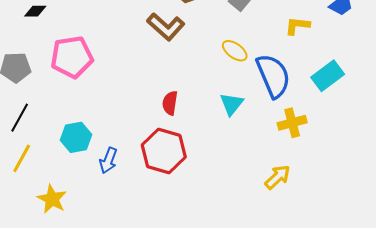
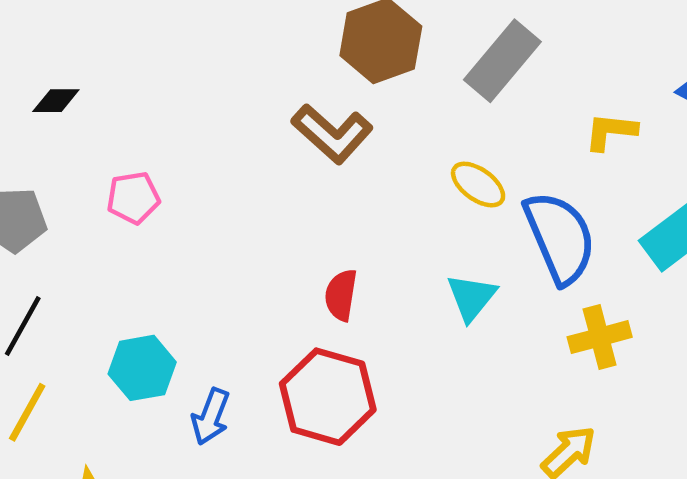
pink pentagon: (72, 57) -> (133, 198), size x0.6

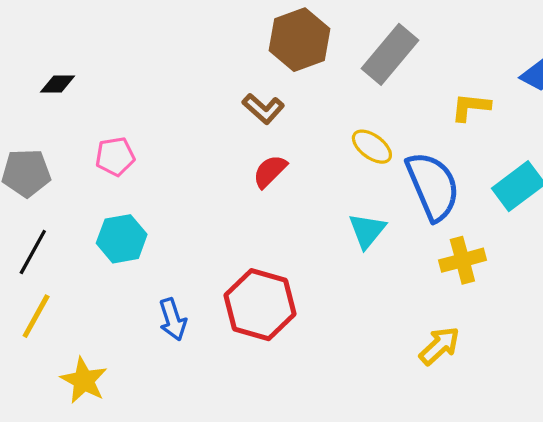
brown L-shape: (332, 134) -> (263, 109), size x0.7
red semicircle: (341, 295) -> (270, 171), moved, turned 36
cyan hexagon: (142, 368) -> (122, 239), moved
blue arrow: (211, 417) -> (173, 319), turned -39

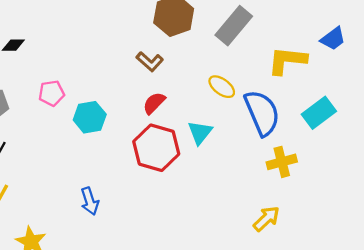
yellow L-shape: (471, 107) -> (287, 60), size x1.5
cyan triangle: (367, 231) -> (200, 132), moved
cyan hexagon: (122, 239) -> (90, 117), moved
red hexagon: (260, 305) -> (156, 148), moved

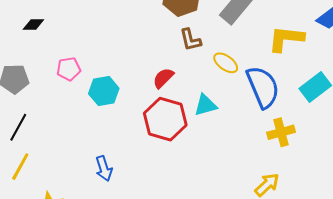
brown L-shape: (150, 62) -> (190, 40), moved, turned 35
cyan triangle: (200, 132) -> (206, 105), turned 35

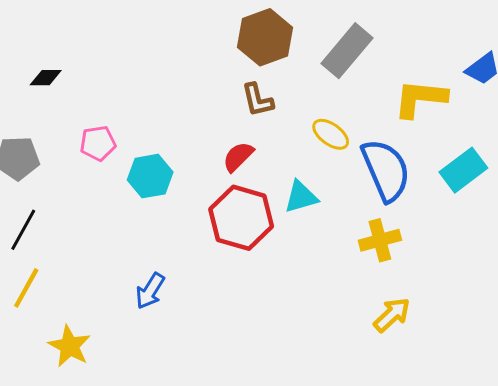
brown L-shape: (190, 40) -> (258, 100), moved
yellow cross: (281, 132) -> (380, 240), moved
blue arrow: (104, 169) -> (150, 291), turned 50

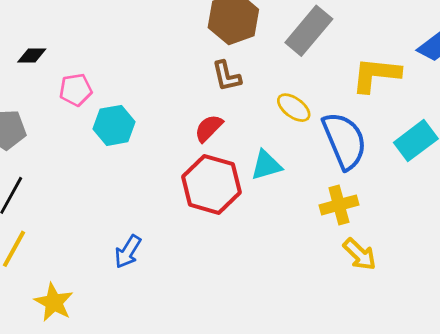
pink pentagon: (98, 143) -> (76, 90), moved
cyan hexagon: (150, 176) -> (114, 125), moved
yellow arrow: (392, 315) -> (360, 254), moved, turned 87

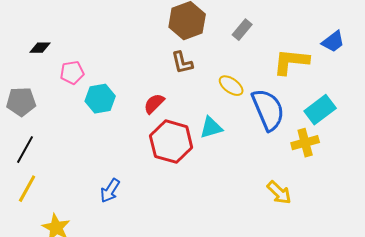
gray rectangle: (309, 31) -> (242, 30), size x0.6
red semicircle: (209, 128) -> (154, 104), moved
yellow cross: (339, 205) -> (305, 143), moved

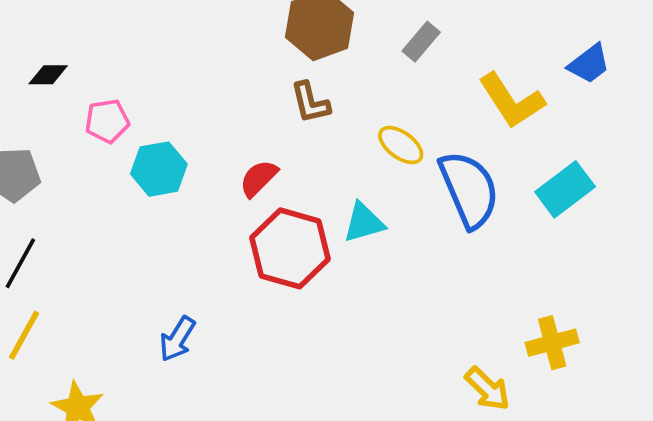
yellow L-shape: (291, 62) -> (512, 101), turned -129
yellow cross: (305, 143) -> (552, 343), moved
yellow arrow: (279, 193) -> (488, 389), moved

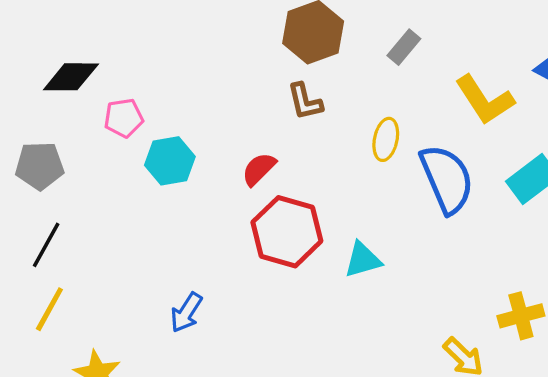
black diamond: (48, 75) -> (71, 77), size x1.6
yellow ellipse: (401, 145) -> (386, 139), turned 66
cyan triangle: (364, 223) -> (363, 260), moved

